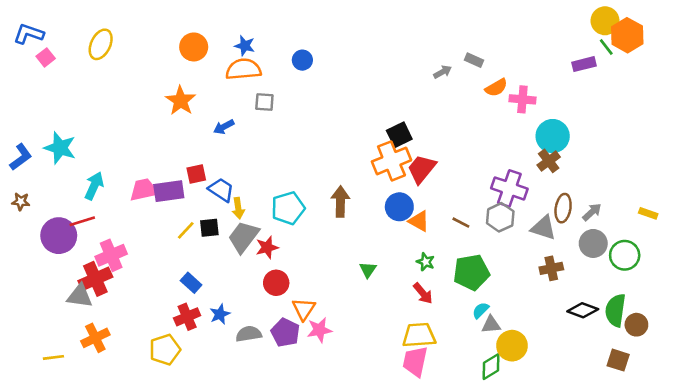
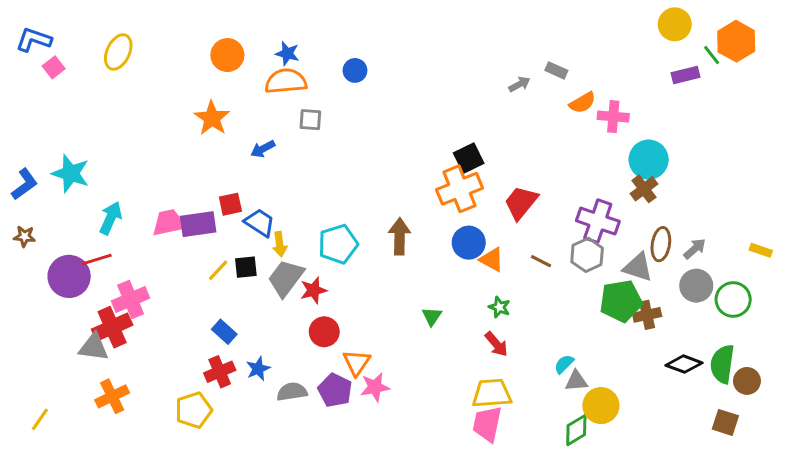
yellow circle: (605, 21) -> (675, 24), moved
red trapezoid: (422, 169) -> (521, 203), moved
green pentagon: (471, 272) -> (621, 301), moved
yellow line: (53, 357) -> (40, 419), moved, turned -48

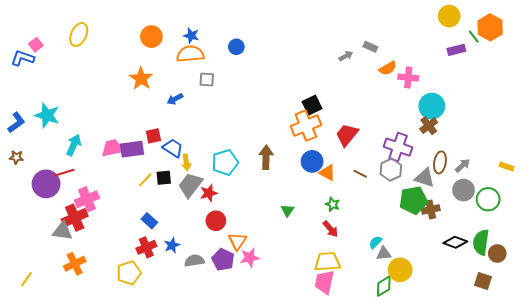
blue L-shape: (34, 40) -> (23, 58), moved

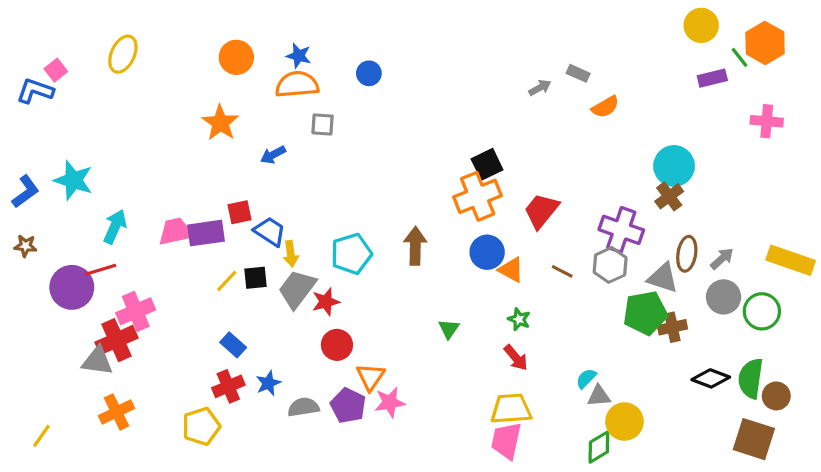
pink cross: (408, 77) -> (767, 121), moved
yellow rectangle: (506, 167) -> (791, 260), size x2.0
brown square: (483, 281) -> (754, 439), size x1.5

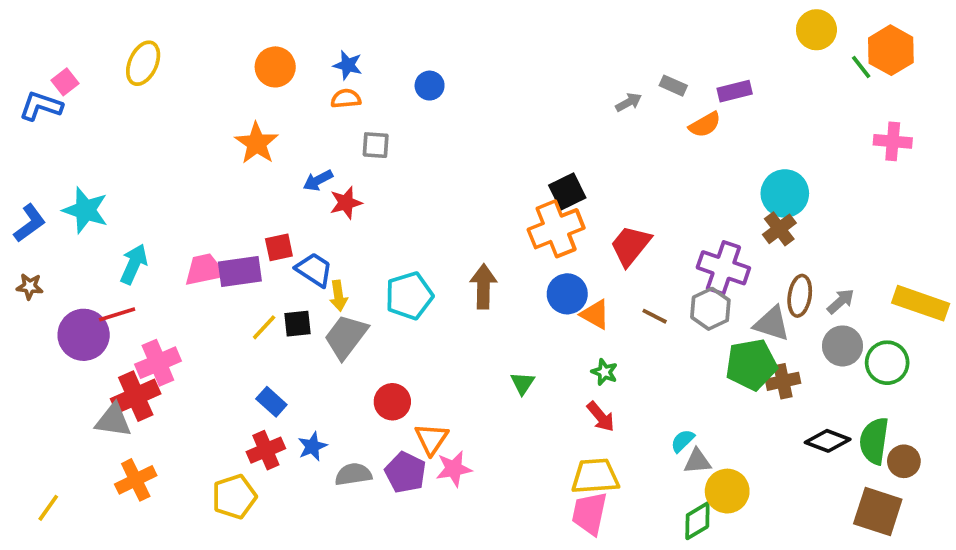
purple rectangle: (712, 78) -> (735, 91), moved
orange semicircle: (297, 84) -> (346, 99), size x0.6
red star: (326, 302) -> (346, 203), moved

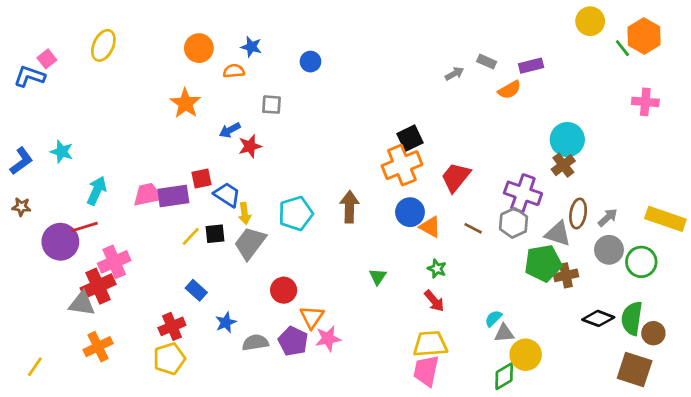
orange semicircle: (346, 99) -> (234, 71), moved
cyan star: (85, 210) -> (62, 152), size x0.7
red cross: (266, 450) -> (172, 326), moved

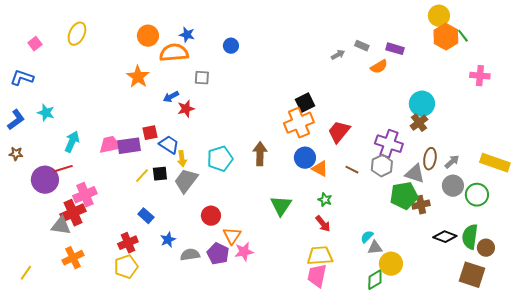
orange hexagon: (644, 36) -> (446, 37), moved
purple rectangle: (531, 66) -> (395, 49), turned 30
orange semicircle: (234, 71) -> (174, 53), size x1.8
blue L-shape: (29, 76) -> (22, 78), moved
green triangle: (378, 277) -> (281, 206), size x1.6

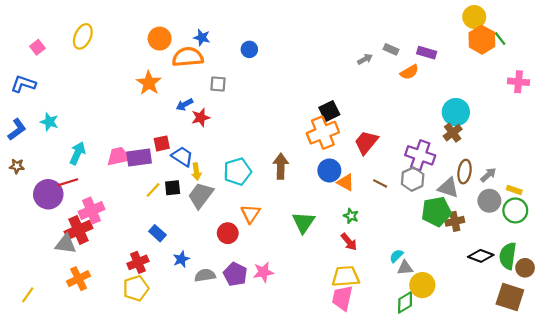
yellow rectangle: (495, 163) -> (514, 190), moved, size x0.5
orange triangle: (232, 236) -> (250, 214), moved

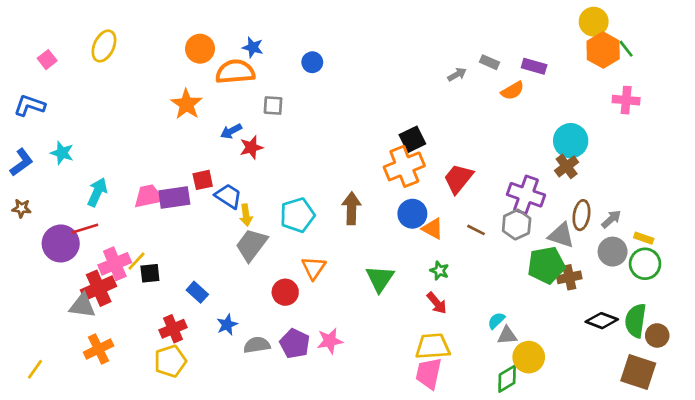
pink cross: (519, 82) -> (626, 100), moved
black square: (173, 188) -> (150, 273), moved
yellow line: (153, 190) -> (136, 261), moved

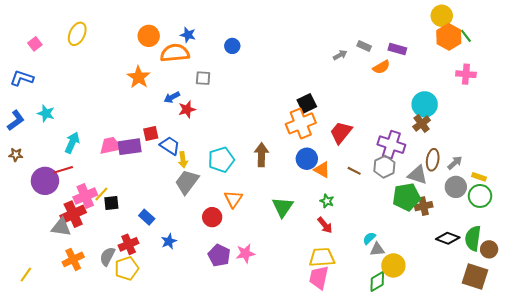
gray semicircle: (257, 345) -> (107, 256), moved, turned -54

